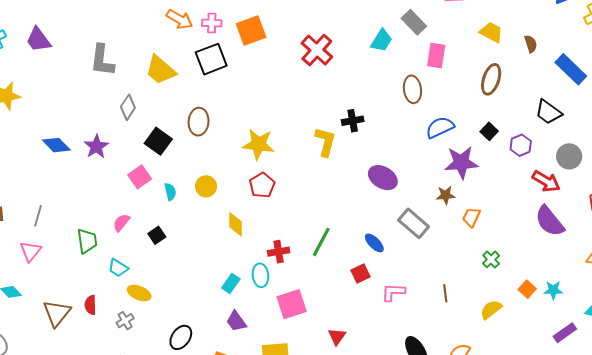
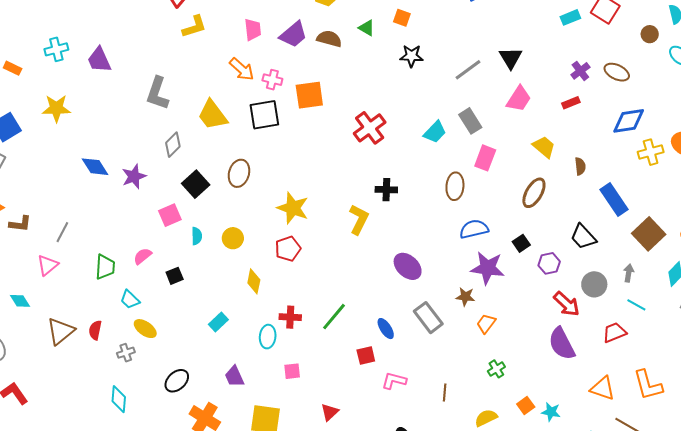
black cross: (353, 121) -> (386, 190), moved
cyan rectangle: (231, 283) -> (218, 322), moved
pink square: (292, 304) -> (292, 371), size x0.6

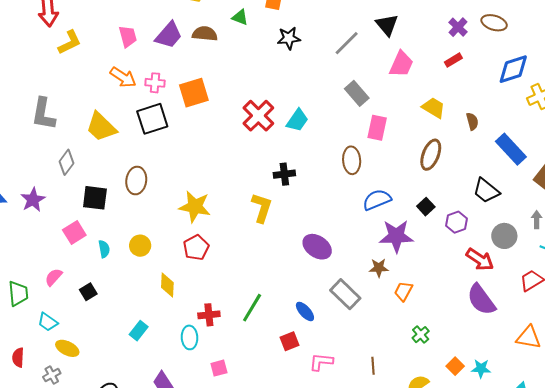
cyan trapezoid: (435, 132) -> (297, 120), moved
black square: (196, 184) -> (95, 198), turned -32

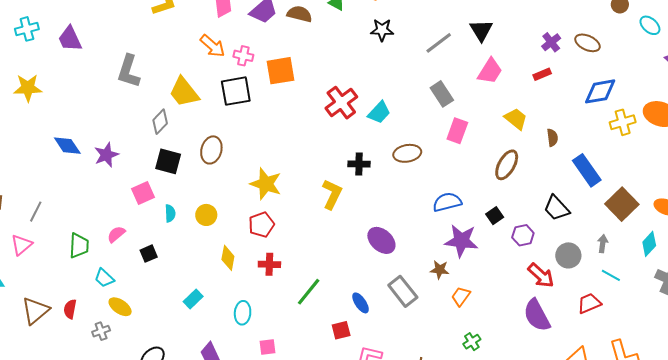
brown ellipse: (352, 160) -> (407, 153), moved, turned 76
gray diamond: (67, 162) -> (160, 122), moved
red cross: (209, 315) -> (269, 264), moved

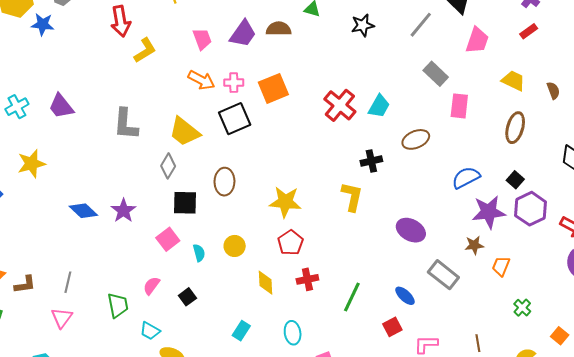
purple hexagon: (523, 235) -> (531, 209), moved, size x1.5

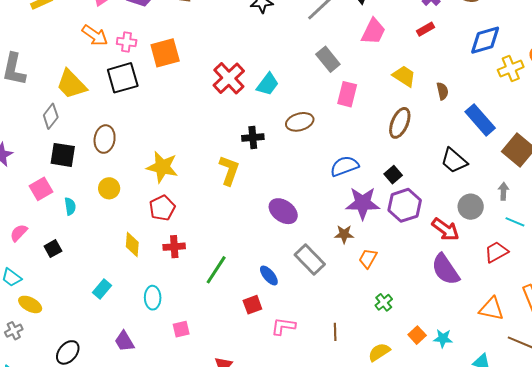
yellow circle: (235, 246) -> (109, 188), moved

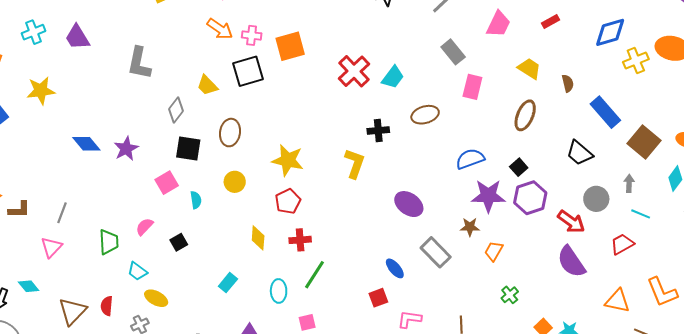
yellow trapezoid: (71, 84) -> (207, 85), moved, size x0.7
green line: (216, 270) -> (314, 275), moved

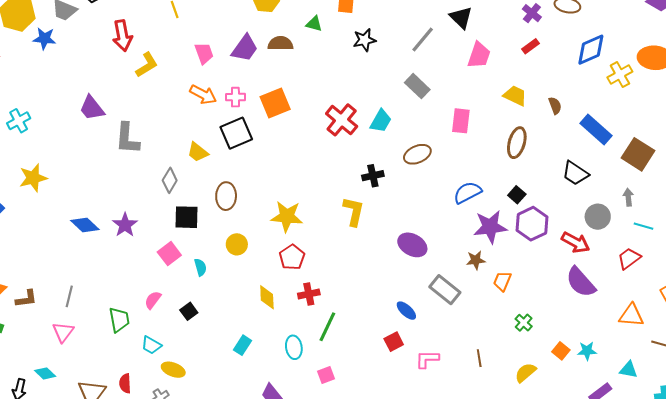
purple trapezoid: (77, 37) -> (92, 108), moved
gray rectangle: (453, 52) -> (417, 86), moved

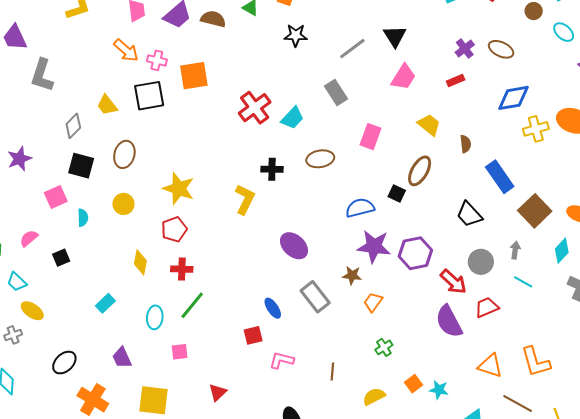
black square: (517, 195) -> (397, 193), moved, turned -30
red trapezoid: (629, 258) -> (487, 307), moved

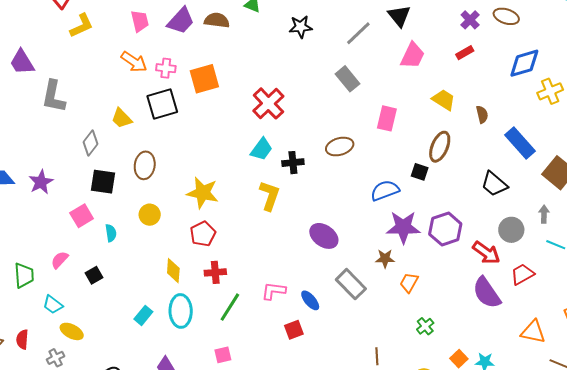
cyan trapezoid: (292, 118) -> (261, 149), moved
cyan ellipse: (155, 317) -> (181, 311), moved, size x1.4
pink L-shape: (282, 360) -> (274, 291), moved

